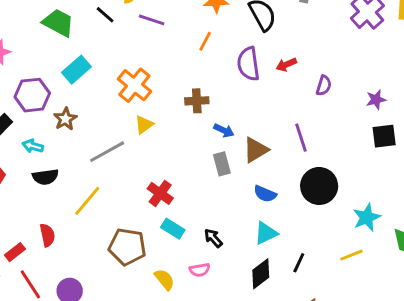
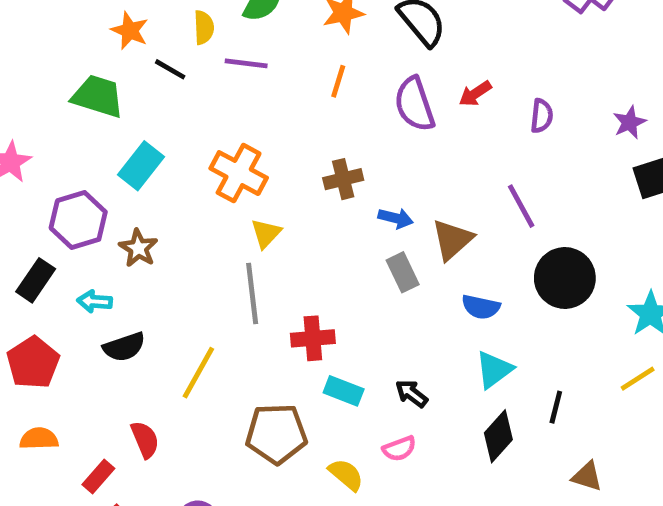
gray line: (107, 152) -> (252, 293), moved, turned -57
red cross: (160, 193) -> (313, 338), turned -30

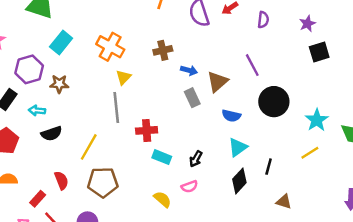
brown star: (138, 248) -> (59, 84), turned -30
black arrow: (411, 394) -> (196, 159), turned -98
brown pentagon: (276, 434) -> (103, 182), moved

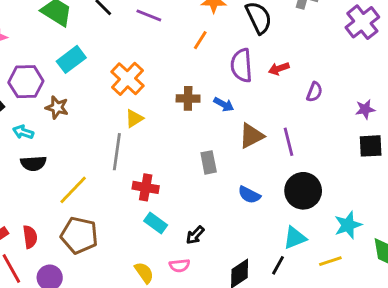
blue arrow: (189, 70) -> (224, 104), moved
brown triangle: (217, 82) -> (251, 136), moved
cyan triangle: (238, 147) -> (295, 238), moved
red semicircle: (61, 180) -> (30, 237), moved

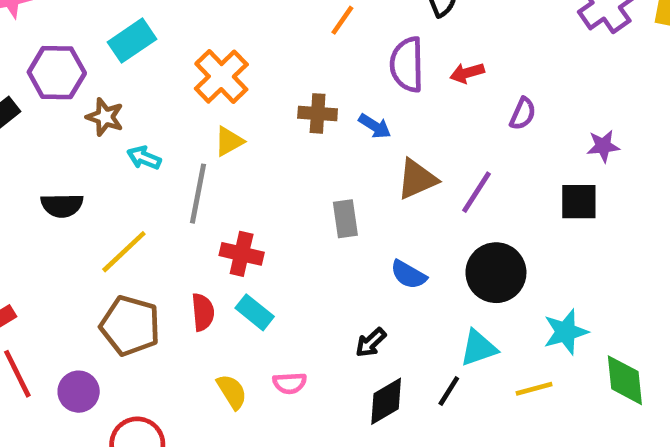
cyan arrow: (23, 132) -> (144, 158), moved
purple line: (288, 142) -> (476, 192), turned 44
black square: (371, 146) -> (579, 202), moved
black arrow: (195, 235) -> (371, 343), moved
red semicircle: (30, 237) -> (203, 312), moved

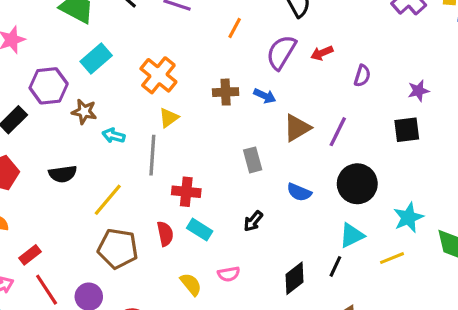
purple semicircle: (407, 65) -> (281, 52), turned 39
black arrow: (371, 343) -> (253, 221), moved

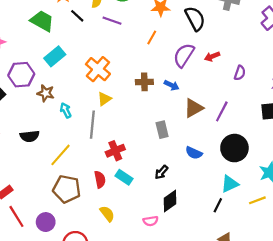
cyan arrow: (114, 136) -> (66, 110), turned 48
red cross: (186, 192) -> (115, 151), turned -30
pink semicircle: (229, 274) -> (151, 221), moved
black diamond: (294, 278) -> (170, 201), moved
yellow semicircle: (191, 284) -> (107, 214), moved

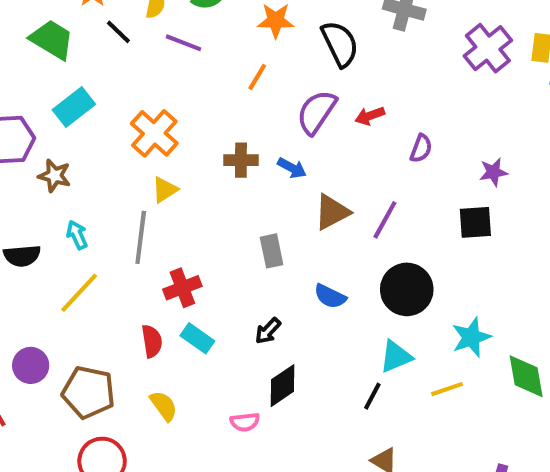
cyan arrow: (66, 110) -> (77, 235), moved
brown pentagon: (67, 189) -> (88, 392), moved
purple circle: (46, 222) -> (31, 365), moved

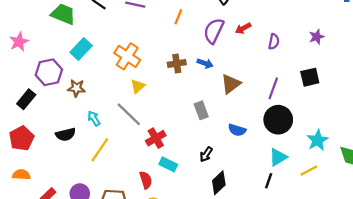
purple star: (493, 172) -> (317, 37), moved
purple line: (385, 220) -> (273, 88), moved
gray line: (141, 237) -> (129, 114), turned -44
red semicircle: (152, 341) -> (146, 180), moved

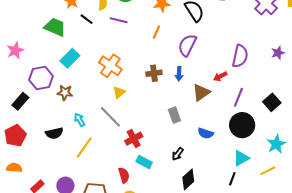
red arrow: (243, 28) -> (220, 76), moved
purple semicircle: (274, 42) -> (240, 56), size x1.6
blue arrow: (205, 63) -> (179, 74), turned 72
black square: (310, 77) -> (272, 102), moved, turned -30

